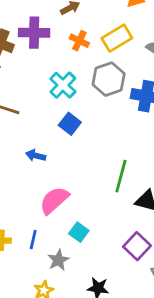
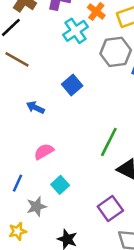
cyan cross: (63, 85) -> (75, 31), moved
pink semicircle: (54, 200) -> (44, 152), size x0.7

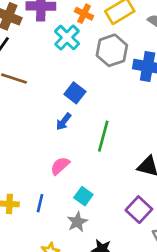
blue arrow: (35, 107) -> (64, 122), moved, turned -66
green line: (109, 142) -> (103, 136), moved
gray star: (36, 206) -> (77, 222), moved

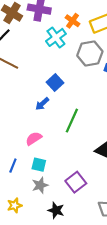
cyan square: (83, 196) -> (39, 165), moved, turned -32
purple square: (139, 210) -> (76, 182), moved

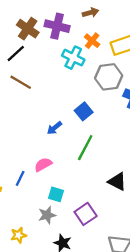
cyan cross: (56, 37) -> (73, 58), turned -30
blue square: (55, 82) -> (84, 111), moved
cyan square: (39, 165) -> (56, 194), moved
blue line: (13, 166) -> (20, 178), moved

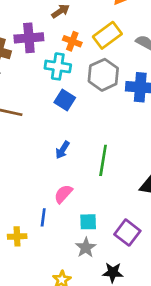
blue square: (84, 111) -> (65, 100), moved

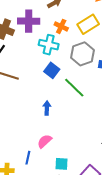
blue arrow: (63, 150) -> (47, 108), turned 144
green line: (103, 160) -> (74, 88), moved, turned -60

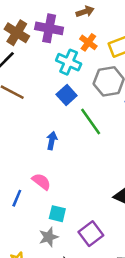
pink semicircle: (45, 141) -> (41, 182), turned 70

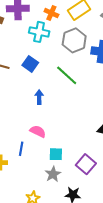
blue square: (67, 95) -> (30, 64), moved

